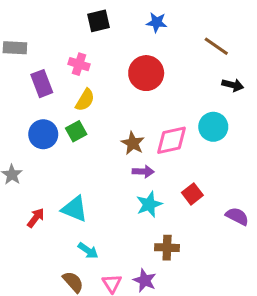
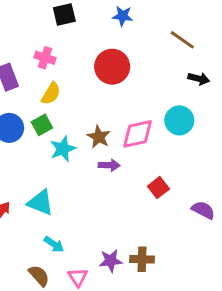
cyan star: (149, 204) -> (63, 149), moved
brown cross: (167, 248) -> (142, 259), moved
purple star: (145, 280) -> (111, 261), moved, turned -30

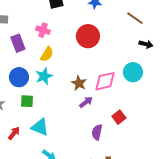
green square: (42, 125) -> (27, 101), moved, turned 32
cyan star: (63, 149) -> (44, 76), moved
purple arrow: (109, 165) -> (86, 102), turned -40
purple semicircle: (203, 210) -> (97, 132), moved, turned -105

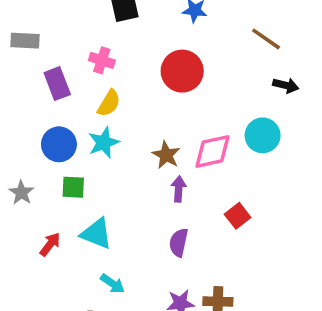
purple arrow: (86, 102) -> (179, 189), turned -48
purple semicircle: (97, 132) -> (179, 243), moved

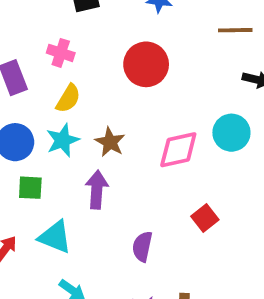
brown line: (266, 39) -> (235, 30), turned -36
brown star: (166, 155) -> (110, 142), moved
purple arrow: (179, 189) -> (97, 190), moved, size x1.4

